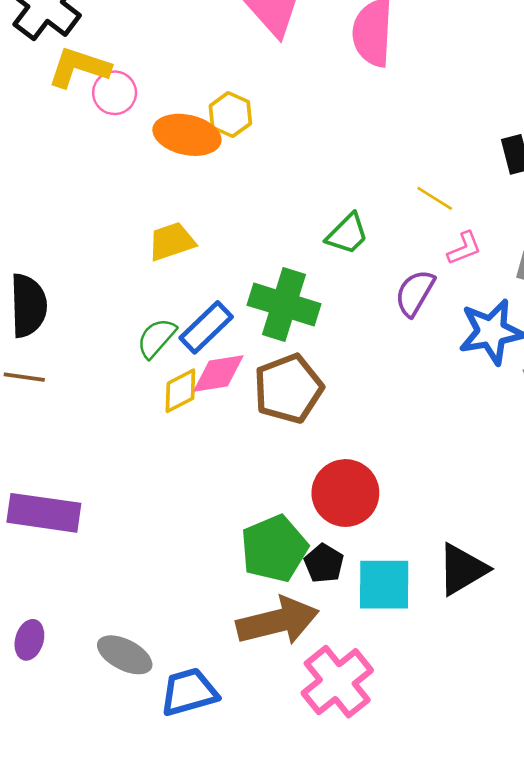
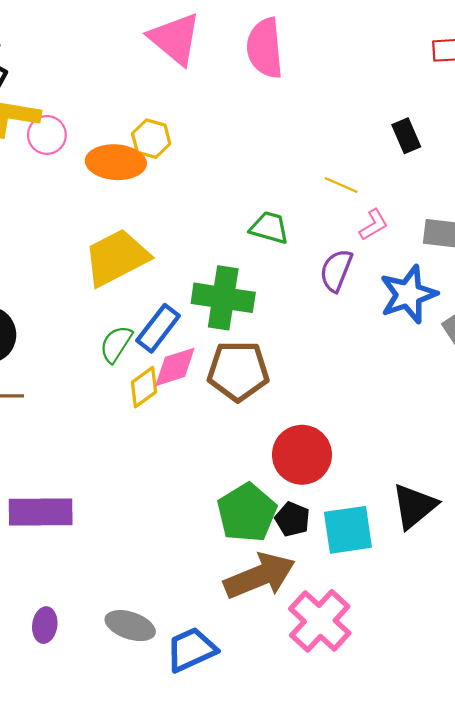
green trapezoid: (347, 234) -> (269, 228), turned -111
yellow trapezoid: (172, 241) -> (117, 258), size x1.6
brown pentagon: (288, 389) -> (238, 371), turned 30

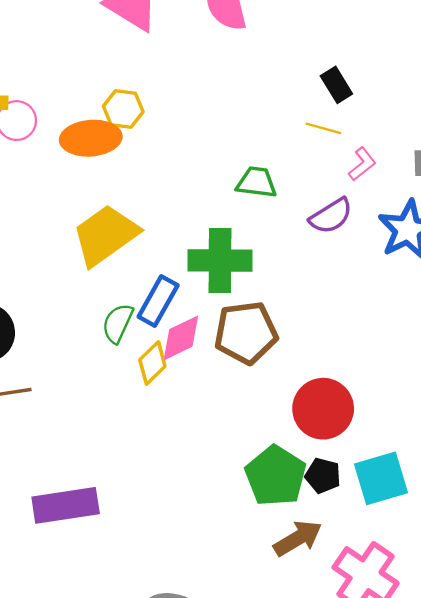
black rectangle: (406, 136) -> (336, 85), moved
purple semicircle: (336, 270) -> (331, 216), turned -135
brown arrow: (260, 576) -> (298, 538), size x0.7

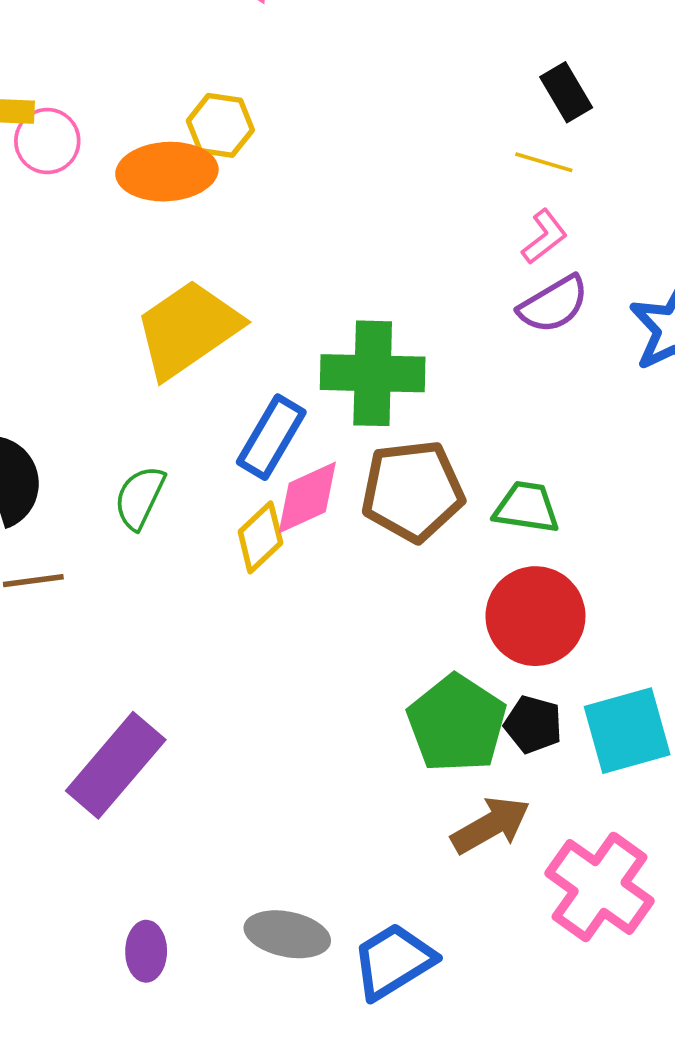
pink L-shape: (362, 164) -> (544, 237), moved
green trapezoid: (257, 182) -> (527, 507), moved
green semicircle: (118, 323) -> (140, 498), moved
purple rectangle: (66, 505) -> (116, 765), turned -42

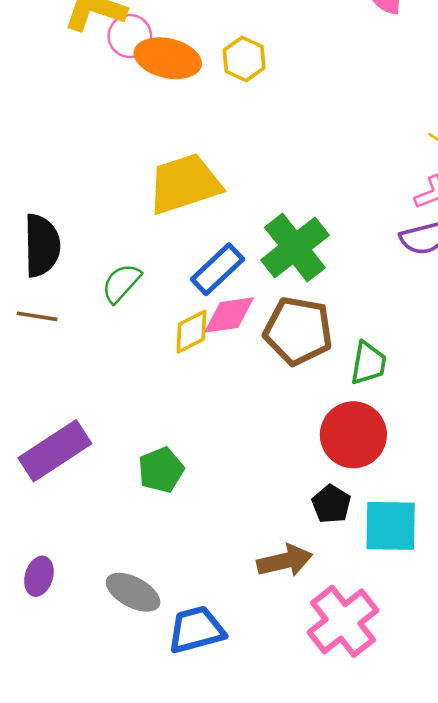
orange ellipse: (167, 172) -> (168, 58), moved
green cross: (373, 373) -> (295, 248), turned 34
green trapezoid: (527, 507) -> (368, 363), turned 75
green pentagon: (457, 724) -> (161, 470), moved, size x0.7

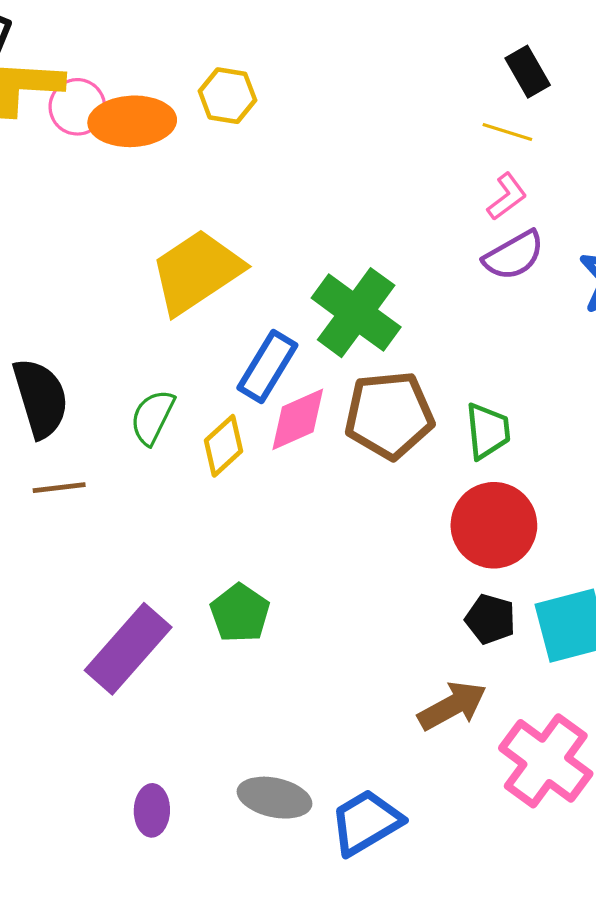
yellow diamond: (191, 332) -> (223, 446), moved
green pentagon: (161, 470) -> (240, 613), moved

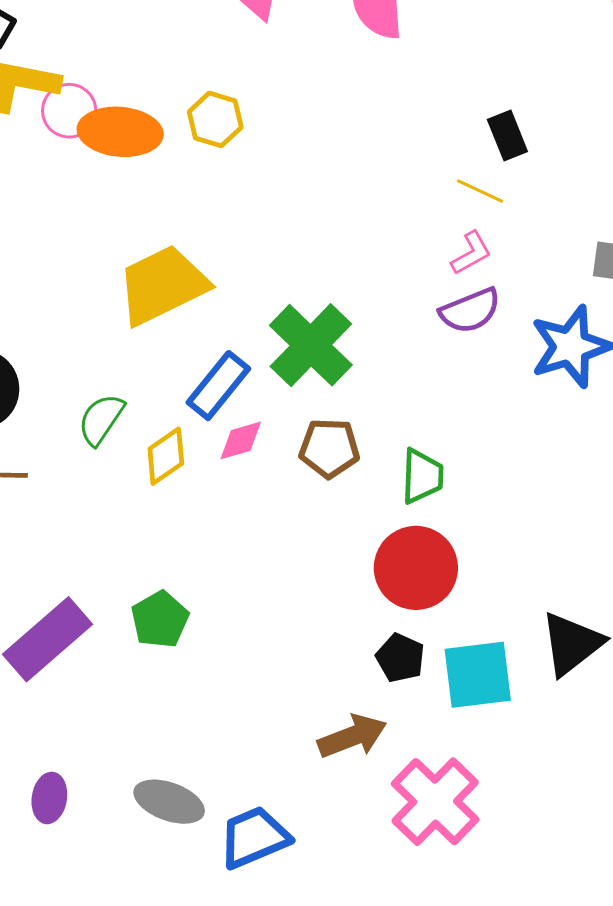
brown pentagon: (389, 415) -> (329, 448), size x0.7
pink diamond: (298, 419) -> (241, 440), size x0.7

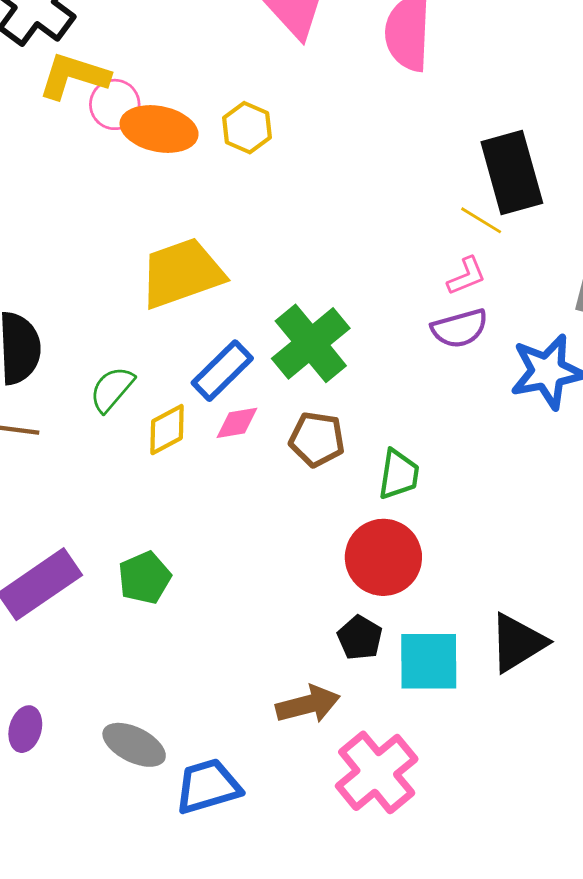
black rectangle: (507, 135) -> (512, 173), size x1.8

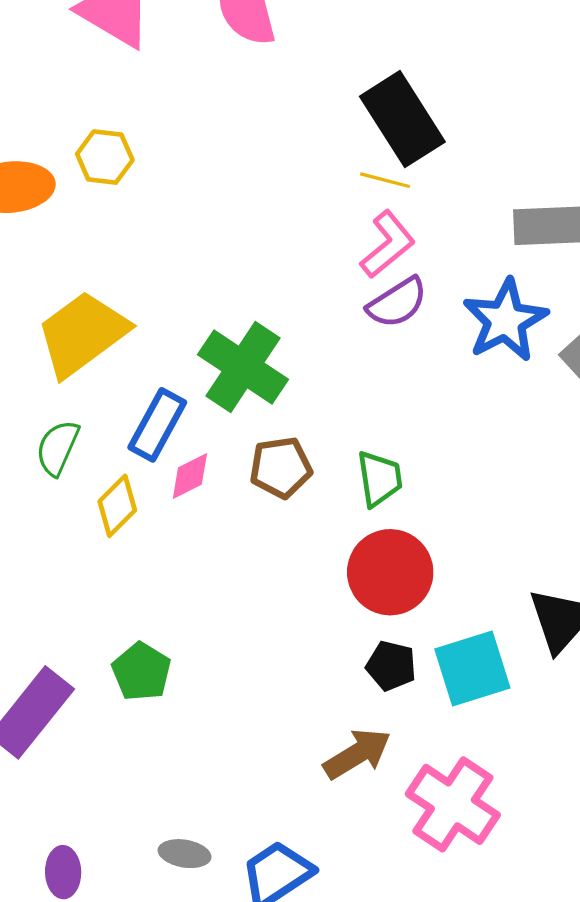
pink L-shape: (467, 276) -> (388, 244), size x1.4
green semicircle: (112, 389) -> (58, 448), moved
gray ellipse: (134, 745) -> (185, 854), size x0.7

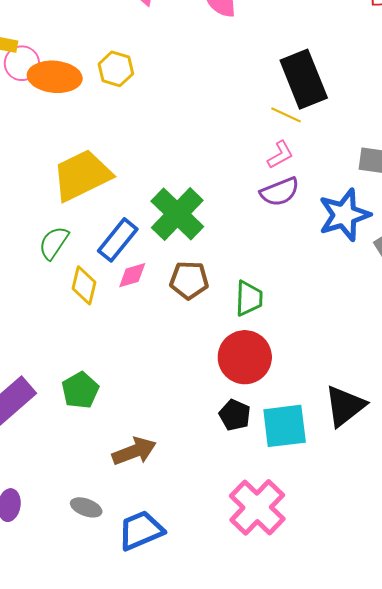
pink L-shape: (388, 244) -> (280, 155), size x0.7
yellow diamond: (117, 506) -> (84, 285), turned -42
brown arrow: (357, 754) -> (134, 451), moved

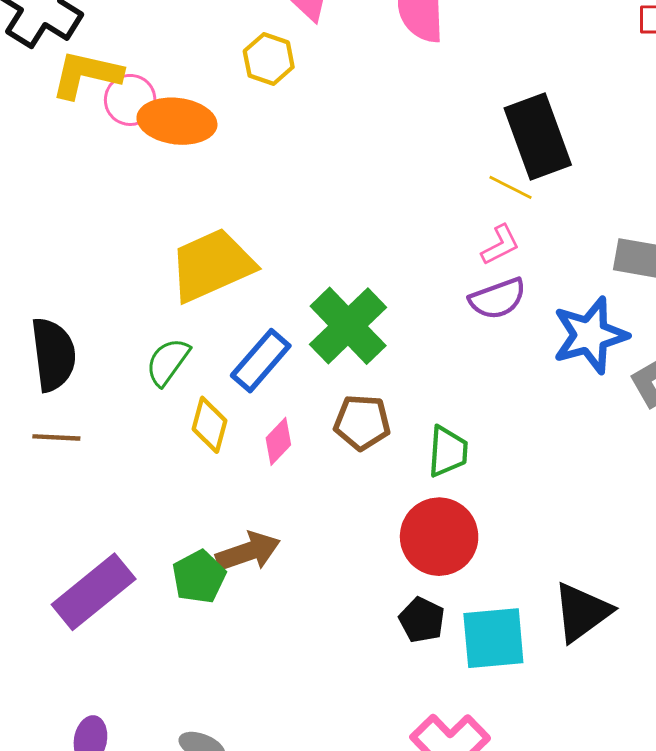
yellow hexagon: (116, 69) -> (269, 59), moved
pink diamond: (132, 275) -> (278, 441), moved, turned -32
brown arrow: (134, 451) -> (248, 552), moved

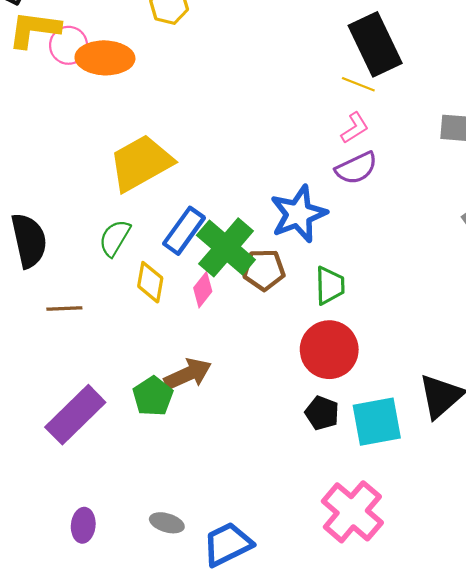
green cross: (348, 326) -> (226, 247), moved
blue star: (590, 335) -> (298, 214), moved
brown line: (56, 437) -> (64, 309), moved

